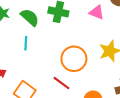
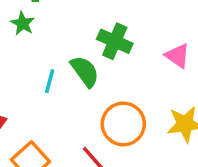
green semicircle: (30, 17) -> (85, 71), moved

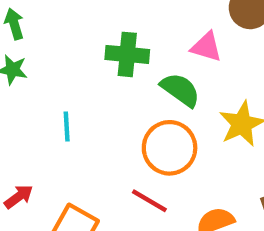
green semicircle: (85, 71) -> (180, 90), moved

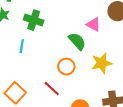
green cross: (127, 54) -> (34, 20), moved
orange circle: (170, 148) -> (66, 67), size x0.7

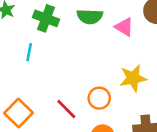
green semicircle: (77, 41) -> (90, 17), moved, turned 132
orange circle: (66, 67) -> (99, 98), moved

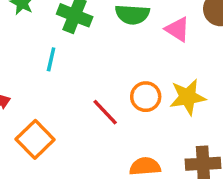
orange circle: (99, 98) -> (146, 97), moved
red line: (66, 109) -> (105, 112), moved

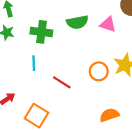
red line: (105, 112) -> (62, 82), moved

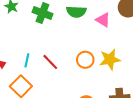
cyan line: (34, 63) -> (27, 60), moved

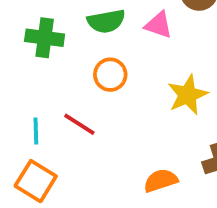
orange circle: (85, 60) -> (110, 75), moved

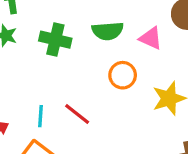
orange circle: (110, 75) -> (123, 75), moved

